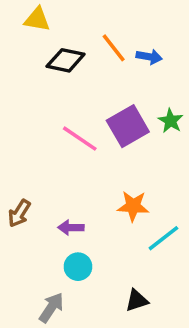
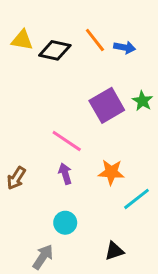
yellow triangle: (37, 19) -> (22, 40), moved
pink line: (80, 139) -> (67, 141), moved
purple arrow: (71, 228) -> (65, 174), moved, turned 72

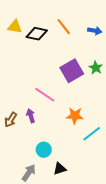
blue arrow: (125, 47) -> (95, 31), moved
purple arrow: (65, 174) -> (31, 116), moved
black triangle: (114, 251) -> (60, 169), moved

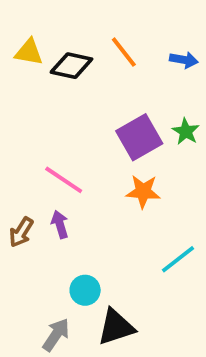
pink line: (45, 95) -> (64, 180), moved
orange star: (75, 116) -> (143, 191), moved
black triangle: (60, 169) -> (116, 327), size x1.5

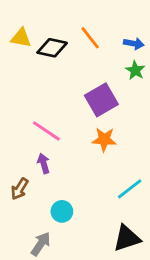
green star: (186, 131) -> (135, 70), moved
brown arrow: (21, 232) -> (20, 189), moved
black triangle: (116, 327) -> (127, 238), moved

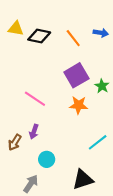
orange line: (90, 38) -> (73, 38), moved
green star: (135, 70) -> (102, 86), moved
purple arrow: (44, 163) -> (34, 132), moved, turned -144
black triangle: (127, 238) -> (83, 180), moved

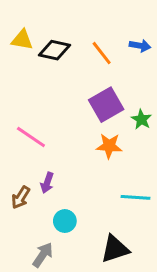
pink line: (35, 99) -> (31, 137), moved
cyan line: (98, 142) -> (136, 197), turned 42

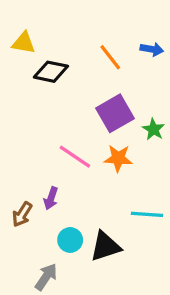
black diamond: (55, 50) -> (51, 72), moved
pink line: (31, 137) -> (75, 157), moved
black triangle: (115, 249) -> (105, 246), moved

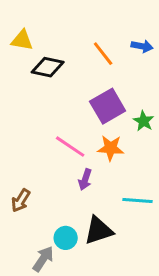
purple arrow: (51, 198) -> (85, 179), moved
cyan circle: (70, 240) -> (66, 238), moved

